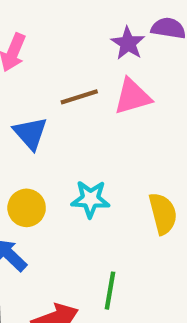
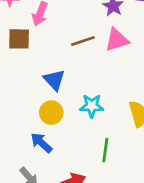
blue triangle: (30, 133) -> (54, 80), moved
green line: (110, 291) -> (105, 150), moved

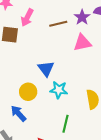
brown line: (83, 41) -> (58, 24), moved
blue triangle: (54, 80) -> (46, 69), moved

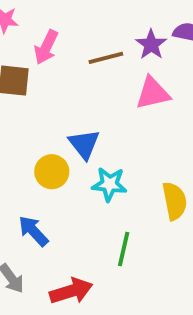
yellow circle: (28, 92) -> (52, 172), moved

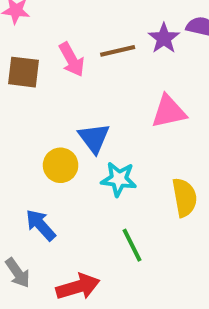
pink arrow: (46, 47) -> (72, 60), moved, turned -56
pink triangle: (153, 93) -> (169, 112), moved
green line: (124, 249) -> (132, 245), turned -40

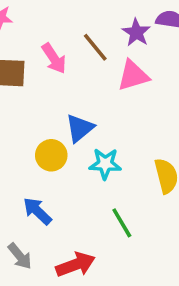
brown line: (118, 51) -> (95, 47), turned 68
pink triangle: (169, 112) -> (133, 76), moved
blue triangle: (94, 138) -> (80, 128), turned 32

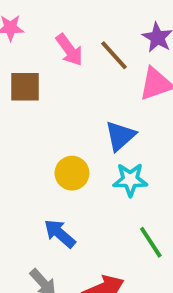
pink arrow: (54, 58) -> (69, 50), moved
blue triangle: (80, 128) -> (120, 136), moved

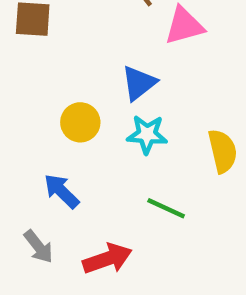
green line: (151, 242) -> (166, 208), turned -36

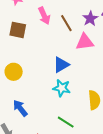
yellow circle: (80, 122) -> (14, 72), moved

